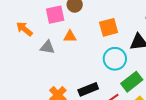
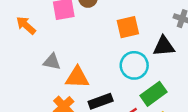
orange triangle: (70, 36) -> (77, 77), moved, size x1.5
gray triangle: (47, 47) -> (52, 62), moved

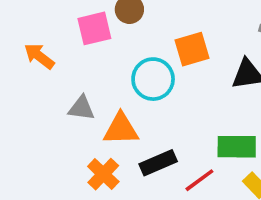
cyan circle: (134, 65) -> (153, 79), moved
green rectangle: (154, 94) -> (237, 147), turned 40

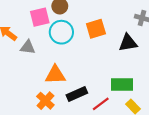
cyan circle: (153, 79) -> (61, 32), moved
gray triangle: (81, 108) -> (28, 47), moved

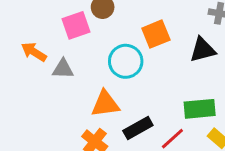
cyan circle: (61, 32) -> (126, 61), moved

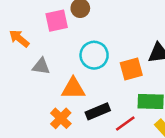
orange square: (156, 34) -> (131, 69), moved
gray triangle: (63, 69) -> (41, 66), moved

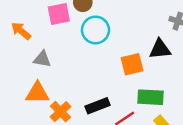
cyan circle: (94, 55) -> (95, 30), moved
orange triangle: (73, 88) -> (37, 93), moved

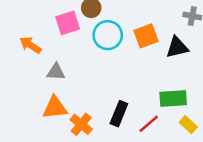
orange square: (132, 64) -> (146, 36), moved
black rectangle: (98, 106) -> (119, 114), turned -40

